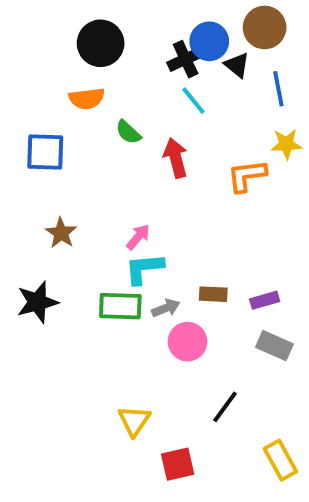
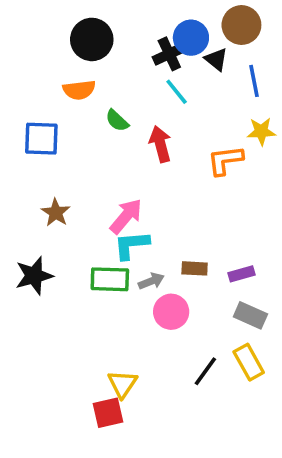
pink arrow: (138, 237) -> (126, 216), size x1.5
yellow rectangle: (280, 460) -> (249, 362), moved
red square: (178, 464) -> (108, 413), moved

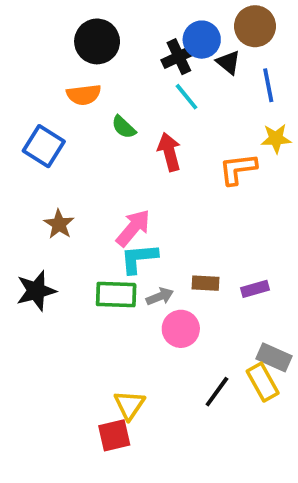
blue square: (41, 139) -> (44, 146), turned 30
gray rectangle: (250, 315) -> (274, 357), moved

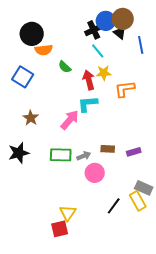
brown circle: (255, 26) -> (123, 19), moved
black circle: (97, 41) -> (32, 34), moved
yellow star: (276, 139) -> (104, 73), moved
cyan L-shape: (139, 258) -> (88, 104), moved

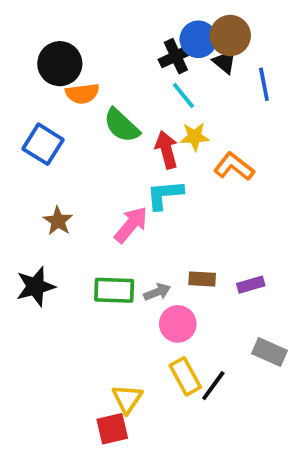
green semicircle: (65, 67) -> (122, 125), size x1.5
orange L-shape: (125, 89) -> (234, 167), turned 45
yellow rectangle: (138, 201) -> (185, 376), moved

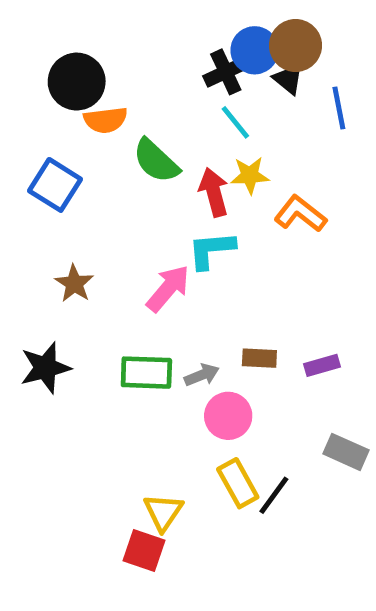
red square: (112, 429) -> (144, 551), turned 32

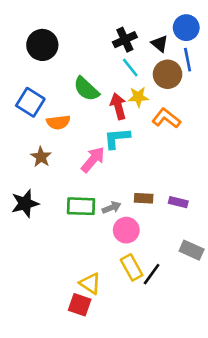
brown circle: (296, 45) -> (168, 74), moved
blue circle: (255, 50) -> (186, 28), moved
orange semicircle: (106, 120) -> (58, 122), moved
purple rectangle: (322, 365) -> (178, 202), turned 30
yellow triangle: (163, 512) -> (90, 283), turned -30

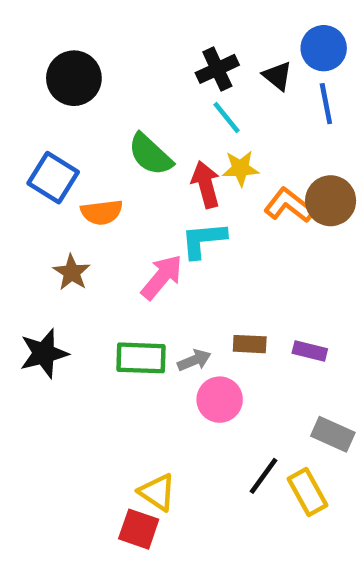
brown circle: (168, 74) -> (331, 201), moved
yellow rectangle: (132, 267) -> (307, 492), moved

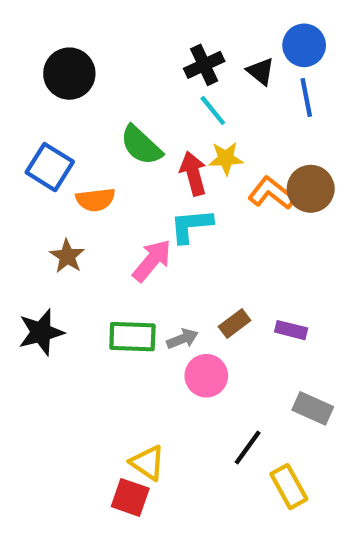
brown rectangle: (250, 344) -> (235, 324), turned -40
yellow rectangle: (307, 492) -> (289, 487), moved

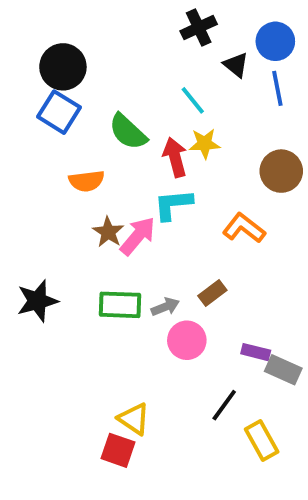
black cross: (204, 65) -> (199, 28), moved
blue square: (50, 167) -> (59, 112), moved
orange L-shape: (272, 193) -> (244, 228), moved
brown star: (67, 256) -> (108, 232), moved
purple rectangle: (291, 330) -> (256, 352), moved

